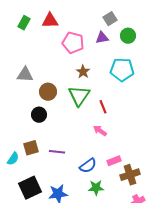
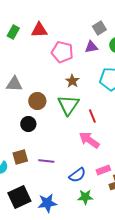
pink arrow: (100, 131) -> (89, 140), size x1.5

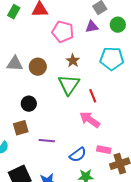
brown circle: (37, 101) -> (38, 67), moved
brown square: (20, 157) -> (21, 128), moved
pink rectangle: (103, 170) -> (104, 150), turned 32

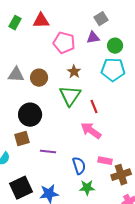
green circle: (118, 25) -> (115, 46), moved
black circle: (29, 104) -> (30, 115), size x1.5
blue semicircle: (78, 155) -> (79, 166), turned -72

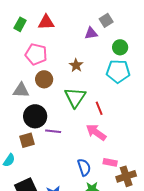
purple triangle: (93, 38) -> (91, 33), moved
pink pentagon: (64, 43) -> (36, 54), moved
brown star: (74, 72) -> (76, 65), moved
gray triangle: (16, 75) -> (21, 90), moved
purple line: (48, 152) -> (53, 131), moved

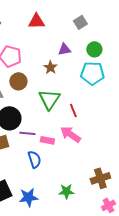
red triangle: (46, 22) -> (36, 21), moved
purple triangle: (91, 33) -> (64, 49), moved
pink rectangle: (110, 162) -> (47, 140), moved
blue semicircle: (84, 167) -> (34, 159), moved

